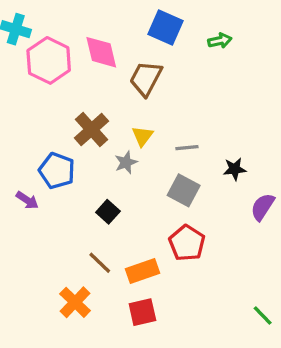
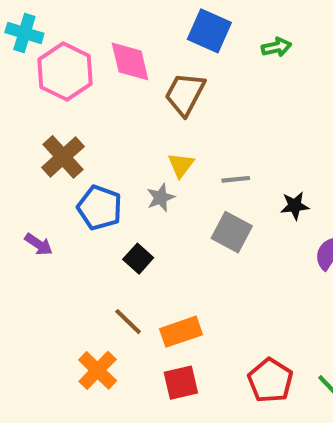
brown cross: (91, 130) -> (63, 157), moved
blue pentagon: (57, 171) -> (100, 208), moved
red pentagon: (187, 243) -> (270, 381), moved

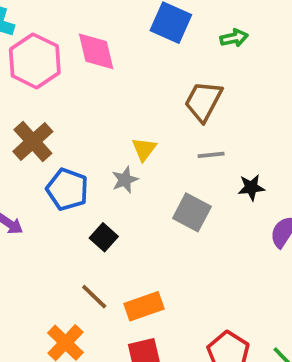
brown trapezoid: (185, 94) -> (203, 101), moved
gray line: (236, 179) -> (211, 155), moved

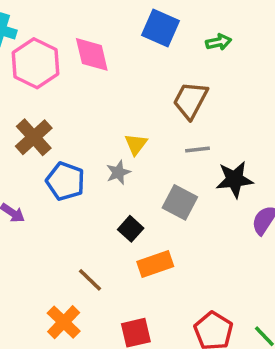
black star: (251, 187) -> (234, 179), size x1.5
black square: (104, 237) -> (131, 229), moved
orange rectangle: (144, 306) -> (155, 264), moved

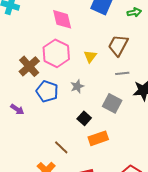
pink hexagon: (35, 63) -> (56, 53), moved
yellow triangle: (136, 144) -> (90, 56), moved

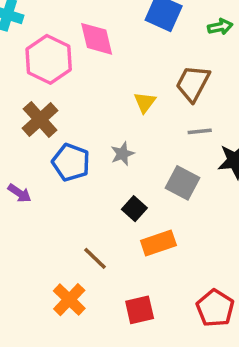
pink hexagon: (56, 53) -> (49, 59), moved

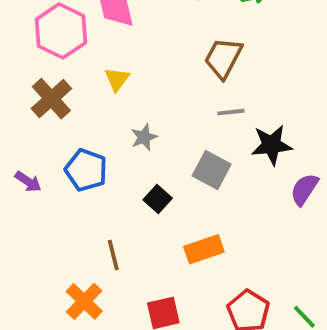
yellow triangle: (145, 102) -> (117, 79), moved
blue pentagon: (71, 162) -> (86, 170), moved
orange rectangle: (158, 243) -> (204, 249), moved
brown line: (95, 258) -> (113, 255), turned 32

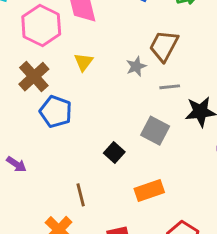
gray star: (144, 137) -> (136, 66), moved
blue pentagon: (86, 170) -> (56, 112), moved
purple arrow: (28, 182) -> (16, 164), moved

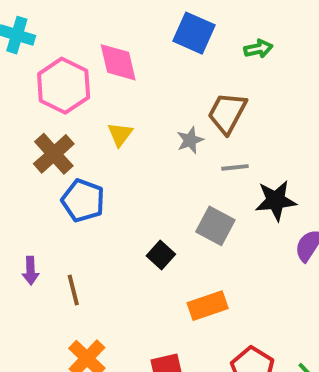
purple arrow: (16, 164) -> (30, 271), turned 54
brown line: (81, 195) -> (73, 290), moved

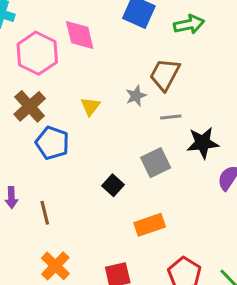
green arrow: (258, 49) -> (189, 24), size x1.4
yellow triangle: (120, 134) -> (90, 106), moved
gray square: (215, 226) -> (156, 163), turned 36

